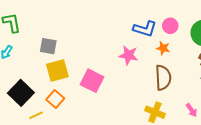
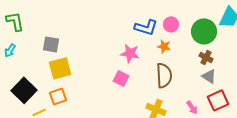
pink square: (92, 81) -> (121, 78), moved, size x0.7
orange square: (55, 99) -> (58, 96), turned 30

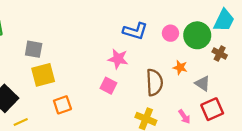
pink circle: (171, 24) -> (170, 33), moved
orange star: (164, 46) -> (180, 67), moved
brown cross: (206, 57) -> (220, 54), moved
orange square: (58, 96) -> (62, 105), moved

